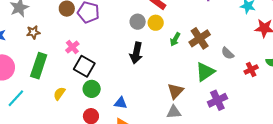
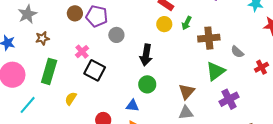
gray circle: (138, 22) -> (116, 35), moved
brown cross: (200, 38) -> (209, 38), turned 30
green arrow: (175, 39) -> (187, 23), moved
green circle: (92, 89) -> (147, 84), moved

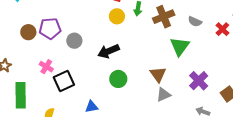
black arrow: (146, 55) -> (109, 51), turned 75
black square: (95, 70) -> (64, 81), turned -35
purple cross: (229, 99) -> (199, 81), moved
blue triangle: (132, 106) -> (91, 107), moved

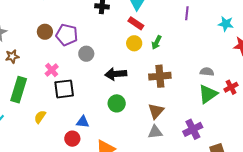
brown cross: (164, 17) -> (160, 76), moved
gray semicircle: (195, 22) -> (207, 72), turned 144
green triangle: (180, 46) -> (208, 94), moved

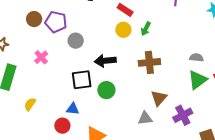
black square: (64, 89) -> (82, 80), moved
brown triangle: (156, 111) -> (159, 98), moved

